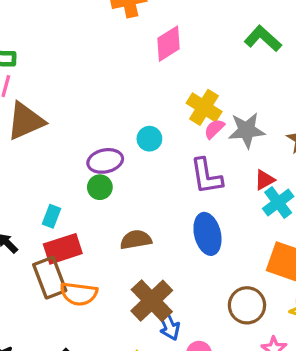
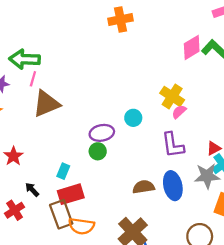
pink diamond: (169, 44) -> (192, 47), moved
gray star: (247, 130) -> (207, 176), moved
brown semicircle: (136, 240) -> (144, 187), moved

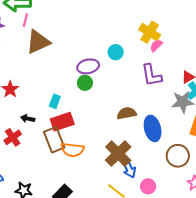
blue ellipse: (173, 186) -> (153, 128), moved
black arrow: (32, 190) -> (28, 119), turned -32

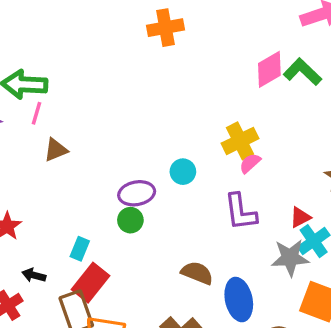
yellow cross: (150, 32) -> (240, 141), turned 30
brown triangle: (38, 42) -> (56, 150), size x0.6
brown semicircle: (127, 113) -> (197, 273), turned 30
red rectangle: (62, 122) -> (91, 283), turned -35

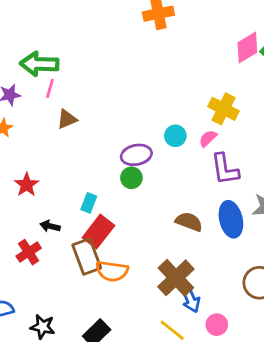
yellow cross: (240, 141) -> (223, 109), turned -36
pink semicircle: (250, 163) -> (208, 138), moved
blue ellipse: (239, 300) -> (231, 219), moved

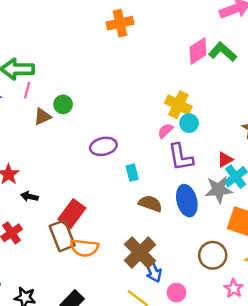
cyan circle: (175, 136) -> (189, 123), moved
green circle: (131, 178) -> (63, 104), moved
cyan rectangle: (89, 203) -> (132, 173), moved, turned -35
black arrow: (50, 226) -> (29, 196), moved

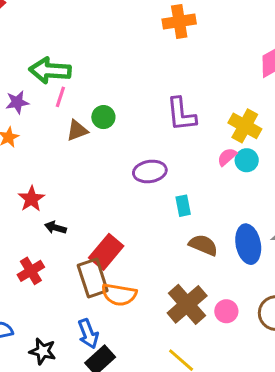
cyan circle: (189, 123) -> (247, 160), moved
purple L-shape: (181, 157) -> (181, 114), moved
blue arrow: (153, 271) -> (88, 334), moved
pink circle: (176, 293) -> (226, 311), moved

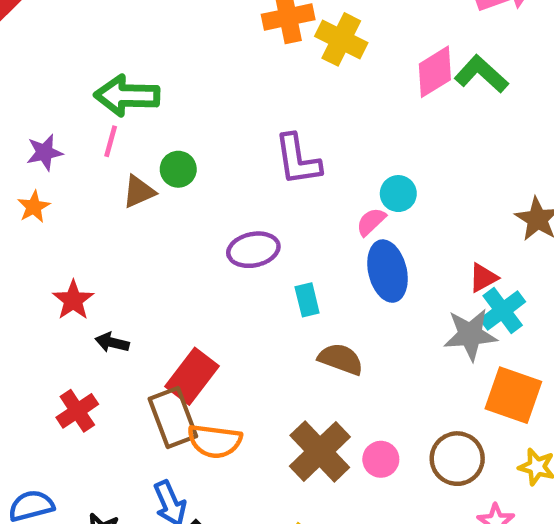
green arrow: (50, 70) -> (127, 96), moved
yellow cross: (245, 126) -> (341, 39), moved
cyan circle: (247, 160) -> (398, 194), moved
blue ellipse: (248, 244) -> (388, 271), moved

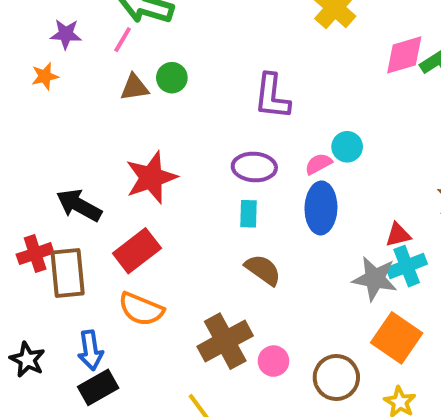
purple ellipse: (253, 250) -> (254, 167), moved
red star: (73, 300) -> (151, 178), moved, size x1.5
black arrow: (112, 343) -> (79, 205), size x1.6
brown rectangle: (173, 417) -> (68, 273), moved

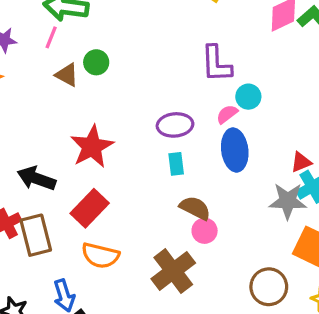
brown triangle: (134, 87) -> (67, 75), turned 45
purple L-shape: (272, 96) -> (216, 64), moved
pink circle: (274, 361) -> (205, 231), moved

